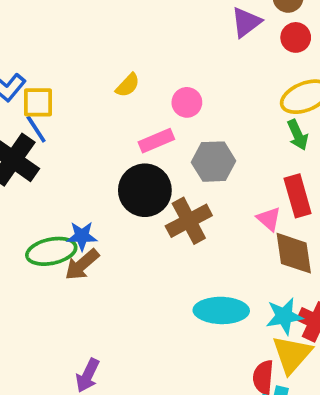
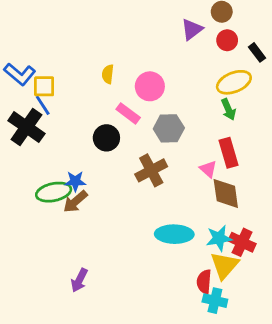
yellow semicircle: (128, 85) -> (108, 74), turned 144
pink circle: (187, 102) -> (150, 86), size x1.4
pink rectangle: (156, 141) -> (128, 113), turned 60
black circle: (145, 190) -> (106, 138), moved, size x0.7

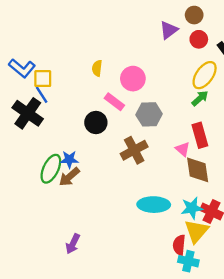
yellow ellipse: (234, 82) -> (205, 75), turned -32
green arrow: (228, 109) -> (200, 98), turned -108
green ellipse: (54, 192) -> (51, 169), turned -52

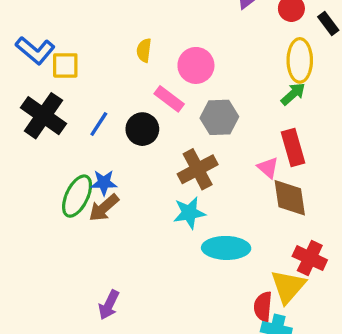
yellow ellipse: (205, 75) -> (300, 60), turned -36
blue line: (42, 95) -> (99, 124), moved, turned 66
cyan star: (192, 208) -> (189, 213), moved

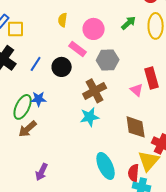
green arrow: (293, 94) -> (129, 23), moved
brown diamond: (290, 198) -> (136, 127), moved
brown arrow: (104, 208) -> (28, 129), moved
cyan ellipse: (226, 248) -> (106, 166), moved, turned 64

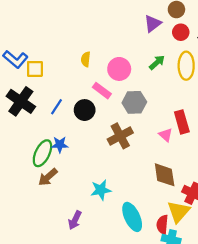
cyan star: (90, 117) -> (101, 190), moved
purple arrow: (42, 172) -> (75, 220), moved

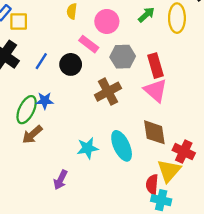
red rectangle: (182, 122) -> (155, 66), moved
pink triangle: (166, 135) -> (155, 90), size x1.6
cyan ellipse: (132, 217) -> (122, 146), moved

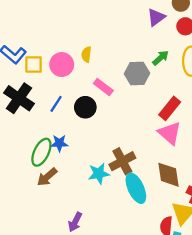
pink circle: (107, 21) -> (62, 65), moved
gray hexagon: (123, 57) -> (137, 74), moved
red rectangle: (155, 66) -> (170, 108), turned 55
brown cross: (108, 92) -> (122, 161), moved
cyan star: (88, 148) -> (99, 174), moved

